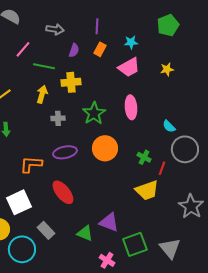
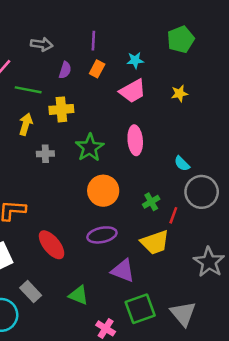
purple ellipse: (65, 152) -> (102, 235), moved
green cross: (144, 157) -> (151, 202), turned 32
purple triangle: (109, 222) -> (123, 271), moved

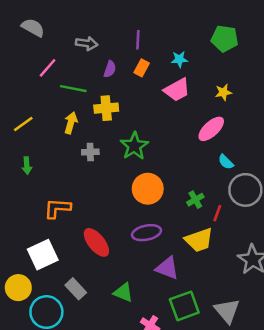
green pentagon: (181, 39) -> (225, 39), turned 30
pink ellipse: (135, 140) -> (211, 129), moved, turned 52

